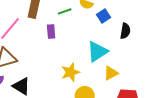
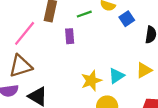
cyan triangle: (97, 52) -> (116, 76), moved, size x0.7
yellow triangle: (111, 73) -> (144, 70), moved

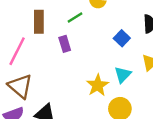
blue square: (127, 19) -> (122, 38), moved
brown triangle: (20, 66) -> (20, 86), turned -50

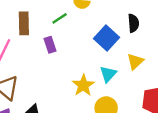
blue square: (122, 38) -> (107, 38), size x1.5

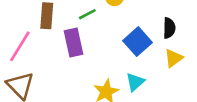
purple rectangle: (50, 45) -> (73, 42), size x1.5
yellow triangle: (135, 61) -> (174, 58), moved

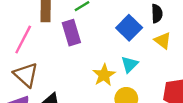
yellow triangle: (174, 58) -> (163, 40), turned -42

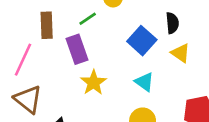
cyan triangle: (130, 64) -> (144, 82), turned -36
yellow star: (104, 75) -> (93, 83), moved

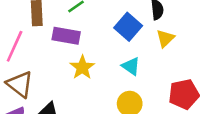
purple rectangle: (77, 49) -> (66, 36), turned -60
yellow triangle: (180, 53) -> (165, 38), turned 42

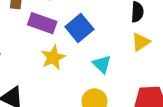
blue square: (128, 27) -> (79, 28), moved

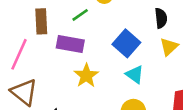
blue square: (79, 28) -> (126, 43), moved

